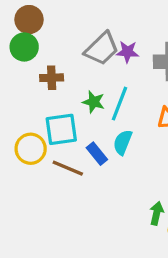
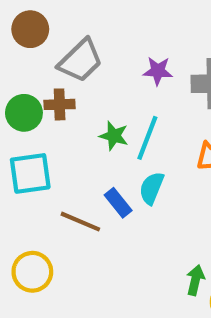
green circle: (24, 47) -> (24, 113), moved
gray trapezoid: (102, 49) -> (80, 61), moved
cyan square: (61, 129) -> (30, 173), moved
yellow circle: (31, 149) -> (32, 272), moved

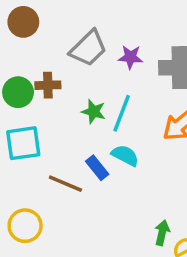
gray trapezoid: (80, 61) -> (88, 48), moved
cyan semicircle: (152, 188) -> (125, 155), turned 96

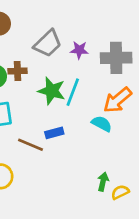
green star: (94, 112) -> (52, 91), size x1.5
cyan semicircle: (125, 155) -> (102, 124), moved
blue rectangle: (97, 168) -> (54, 133), turned -66

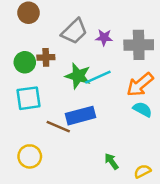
cyan line: (73, 92) -> (98, 77), turned 45
cyan semicircle: (102, 124) -> (142, 109), moved
blue rectangle: (54, 133) -> (81, 116), size x1.6
green arrow: (103, 182) -> (111, 161), moved, turned -49

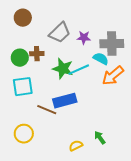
cyan semicircle: (142, 109) -> (101, 59), moved
green arrow: (111, 161) -> (100, 138), moved
yellow semicircle: (142, 171) -> (76, 146), moved

